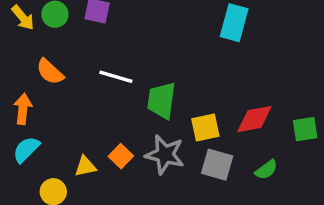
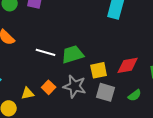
white line: (116, 77) -> (46, 52), moved
green trapezoid: (161, 100) -> (73, 54), turned 65

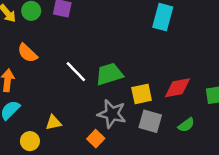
white line: (46, 52) -> (76, 72), turned 30
orange square: (49, 87) -> (96, 139), moved

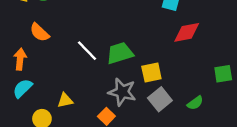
red diamond: (178, 88) -> (187, 32), moved
gray square: (150, 121) -> (160, 99), turned 35

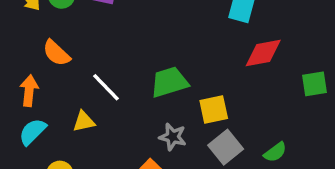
white line: (87, 51) -> (106, 87), moved
green square: (223, 74) -> (315, 84), moved
gray star: (122, 92) -> (173, 137), size x0.7
yellow triangle: (65, 100) -> (84, 121), moved

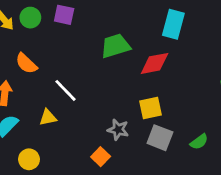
red diamond: (263, 53) -> (155, 63), moved
green trapezoid: (169, 82) -> (115, 46), moved
gray square: (226, 147) -> (160, 138), turned -30

